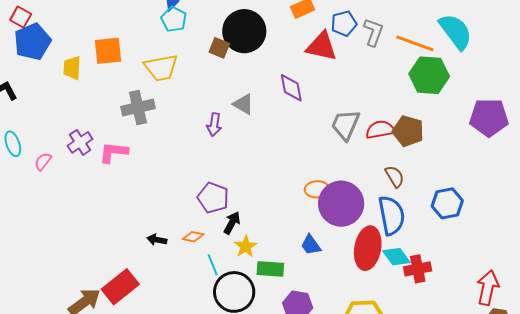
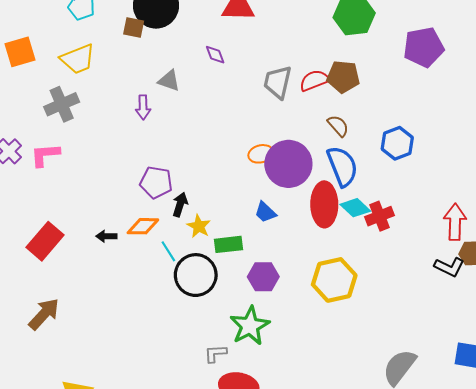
purple diamond: (291, 88) -> (215, 55), size x0.7
orange diamond: (193, 237) -> (143, 226), size x1.4
red rectangle: (120, 287) -> (45, 241), moved

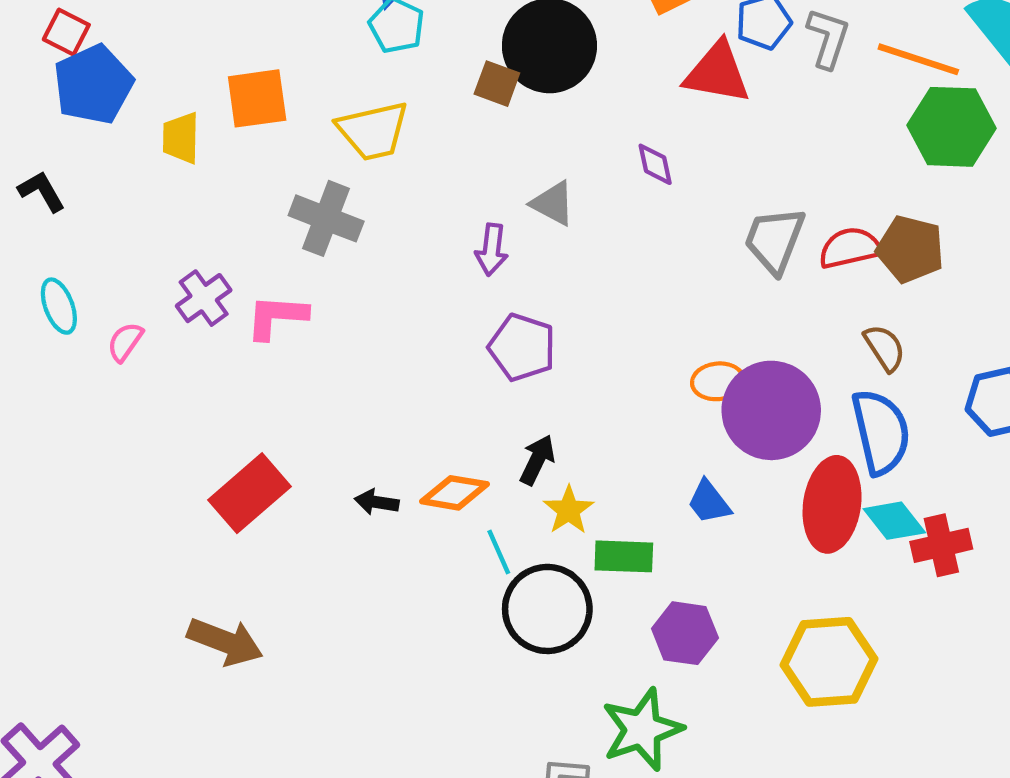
gray cross: (62, 104) -> (326, 218), turned 36
purple pentagon: (156, 182) -> (522, 347), moved
brown arrow: (44, 314) -> (225, 642), turned 60

